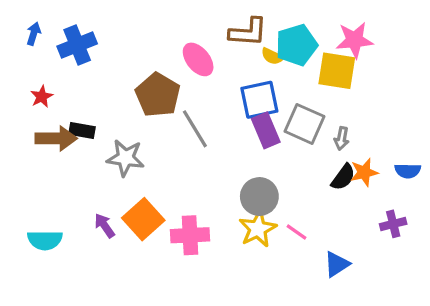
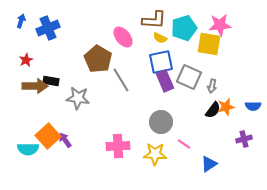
yellow semicircle: (272, 56) -> (160, 38), moved
orange square: (143, 219) -> (48, 136), moved
yellow star: (258, 229) -> (155, 154), moved, turned 30

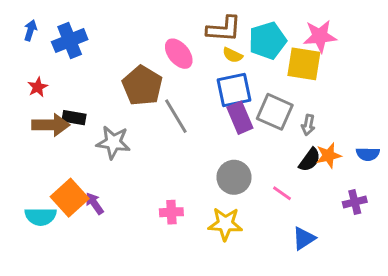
pink line: (184, 144) -> (282, 193), moved
pink cross: (118, 146) -> (171, 212), size x0.7

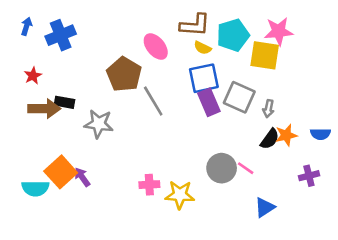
gray circle: (234, 177) -> (222, 168), moved
yellow star: (225, 224) -> (180, 195), moved

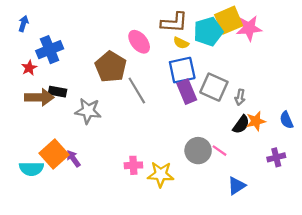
blue cross: (61, 35) -> (50, 50), moved
yellow square: (265, 55) -> (229, 20), moved, turned -32
blue semicircle: (320, 134) -> (286, 120), turned 66

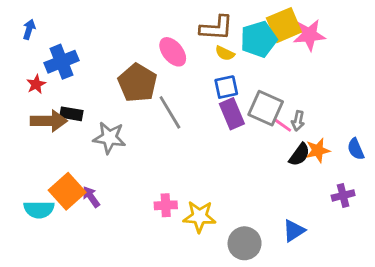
blue square: (182, 70) -> (226, 87), size x0.7
gray circle: (198, 151) -> (245, 243), moved
pink line: (220, 151) -> (283, 125), moved

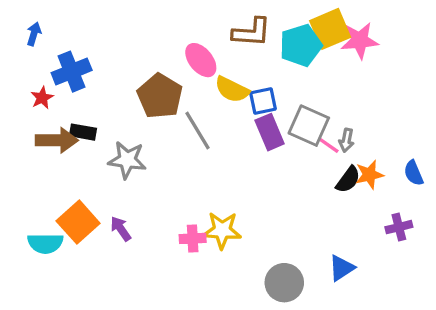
yellow semicircle: (225, 53) -> (232, 90), moved, size x1.5
purple arrow: (91, 197) -> (121, 229), moved
yellow star: (199, 217) -> (222, 230), moved

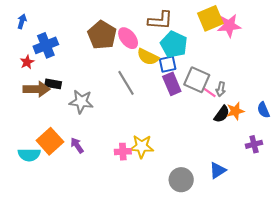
cyan pentagon: (301, 45) -> (174, 44), moved, turned -30
brown pentagon: (160, 96) -> (102, 35), moved

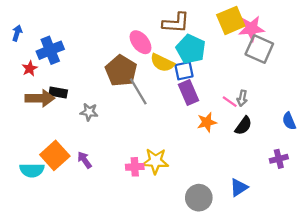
blue arrow: (22, 21) -> (17, 33), moved
brown pentagon: (102, 35) -> (121, 71), moved
gray square: (197, 80) -> (259, 49), moved
gray star: (81, 102) -> (89, 112), size x0.7
orange star: (235, 111) -> (207, 122), moved

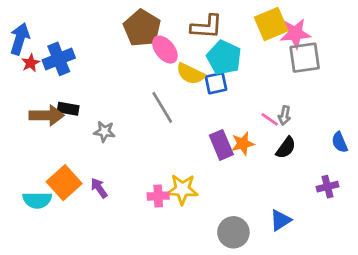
blue arrow: (17, 33) -> (20, 39), size x1.6
gray square: (259, 49) -> (305, 58), turned -32
red star: (30, 68) -> (30, 63), moved
brown pentagon: (121, 71) -> (142, 28), moved
purple rectangle: (189, 92) -> (221, 145), moved

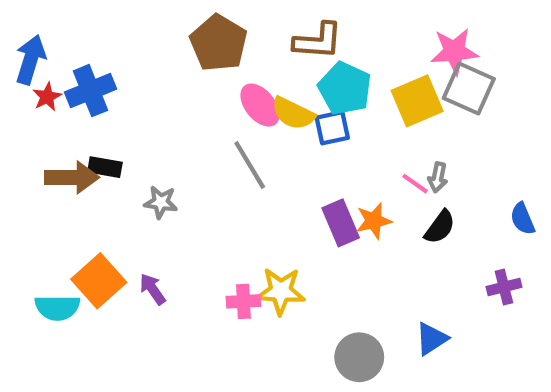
yellow square: (271, 24) -> (417, 101), moved
pink ellipse: (165, 50) -> (260, 105), moved
gray square: (305, 58) -> (469, 89), turned 32

